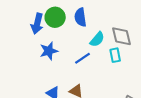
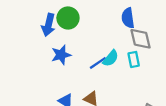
blue semicircle: (80, 17) -> (128, 18), moved
cyan semicircle: (97, 39) -> (111, 58), moved

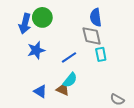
gray diamond: (141, 39) -> (92, 36), moved
cyan semicircle: (111, 58) -> (70, 80), moved

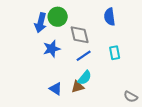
gray diamond: (92, 36) -> (80, 35), moved
brown triangle: (63, 89) -> (78, 87), turned -40

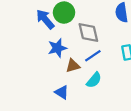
blue arrow: (41, 23) -> (45, 19), turned 126
brown triangle: (78, 87) -> (73, 66), moved

